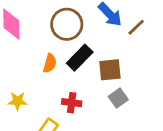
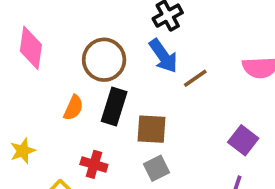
black rectangle: (80, 58) -> (114, 107), turned -36
yellow star: (17, 101) -> (23, 151), turned -30

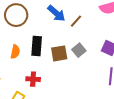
brown circle: (104, 60) -> (16, 15), moved
gray square: (157, 168) -> (79, 50), moved

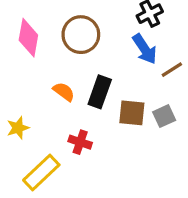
orange semicircle: (15, 52) -> (64, 92), turned -80

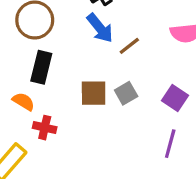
orange semicircle: (64, 92) -> (23, 102), moved
black rectangle: (100, 92) -> (41, 67), moved

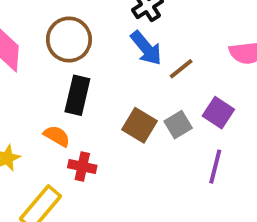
brown square: (94, 93) -> (140, 125), turned 32
purple square: (175, 98) -> (218, 113), moved
purple line: (170, 144) -> (215, 167), moved

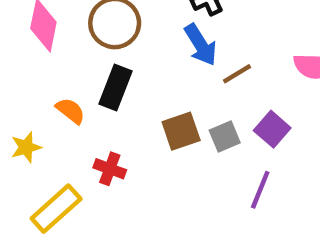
brown square: (140, 125) -> (181, 131), turned 32
orange semicircle: (57, 136) -> (70, 111), moved

